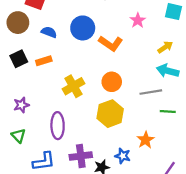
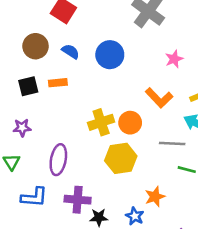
brown circle: (18, 23) -> (36, 46), moved
orange L-shape: (111, 43) -> (159, 98), moved
black square: (19, 59) -> (28, 86), moved
yellow cross: (73, 86) -> (101, 122), moved
blue star: (123, 156) -> (135, 216), moved

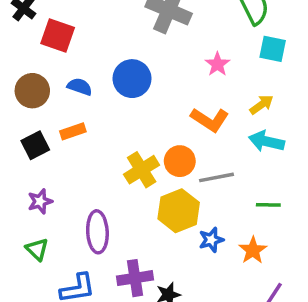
gray line: (172, 144) -> (217, 177), moved
orange star: (155, 197) -> (253, 250), moved
blue star: (135, 216) -> (211, 240), moved, turned -30

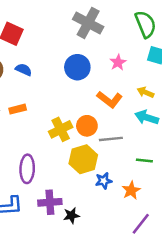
blue circle: (132, 79) -> (77, 67), moved
yellow arrow: (262, 105) -> (146, 92), turned -126
orange rectangle: (73, 131) -> (18, 109), moved

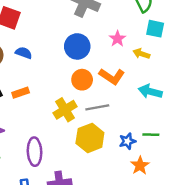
yellow arrow: (146, 92) -> (141, 54), moved
orange circle: (87, 126) -> (82, 80), moved
gray line: (111, 139) -> (97, 107), moved
blue star: (104, 181) -> (127, 141), moved

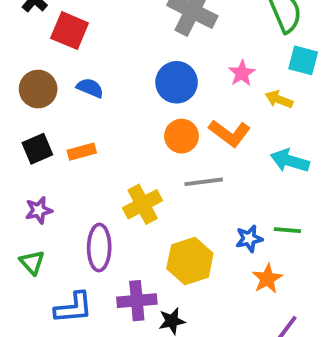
yellow cross: (65, 110) -> (143, 204), moved
yellow hexagon: (90, 138) -> (190, 261), moved

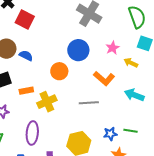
blue semicircle: (90, 88) -> (26, 56), moved
orange circle: (182, 136) -> (59, 71), moved
orange rectangle: (82, 152) -> (26, 91), moved
yellow cross: (143, 204) -> (47, 102), moved

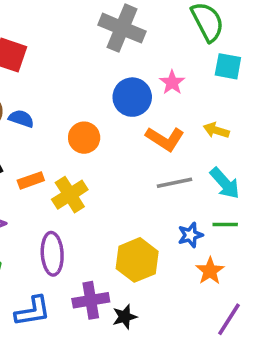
blue circle: (78, 50) -> (132, 97), moved
yellow arrow: (131, 63) -> (216, 130), moved
cyan arrow: (134, 95) -> (225, 183), moved, turned -144
gray line: (89, 103) -> (175, 183), moved

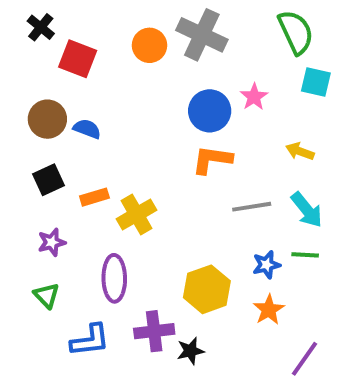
orange circle: (84, 138) -> (149, 45), moved
orange L-shape: (165, 139) -> (212, 160), moved, turned 153
orange star: (210, 271) -> (269, 310), moved

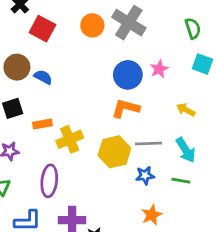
green semicircle: (296, 32) -> (193, 28), size x0.7
blue star: (266, 265) -> (145, 175), moved
yellow hexagon: (207, 289) -> (114, 152), moved

